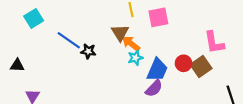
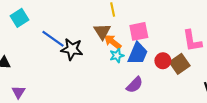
pink square: (158, 17) -> (139, 31), moved
black star: (88, 51) -> (72, 49), size x1.5
blue trapezoid: (157, 70) -> (138, 53), moved

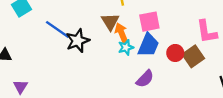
orange arrow: (113, 42) -> (121, 33), turned 30
black star: (72, 49) -> (78, 41), turned -30

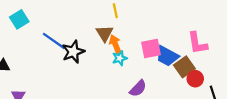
pink square: (149, 22) -> (151, 48), moved
blue trapezoid: (148, 45) -> (167, 56), moved, turned 95
red circle: (175, 53) -> (195, 79), moved

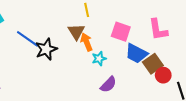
pink L-shape: (197, 43) -> (158, 30), moved
pink square: (151, 48) -> (121, 32), moved, turned 30
cyan star: (120, 58) -> (99, 59), moved

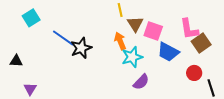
brown triangle: (76, 32) -> (135, 24), moved
cyan star: (99, 59) -> (132, 57), size x1.5
brown square: (153, 64) -> (201, 43), moved

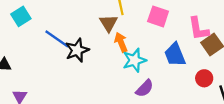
brown triangle: (135, 24) -> (109, 23), moved
pink square: (153, 31) -> (158, 16), moved
blue trapezoid: (168, 52) -> (175, 55), turned 40

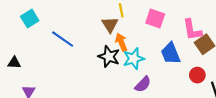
black star: (77, 50) -> (109, 57), moved, turned -30

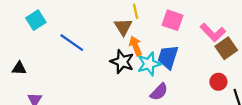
pink L-shape: (192, 30) -> (213, 32), turned -35
blue trapezoid: (171, 53) -> (168, 57), moved, turned 40

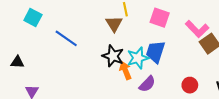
cyan square: (36, 20) -> (33, 18), turned -30
orange arrow: (136, 46) -> (125, 71), moved
red circle: (218, 82) -> (190, 85), moved

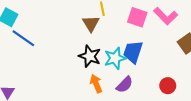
pink L-shape: (197, 29) -> (166, 16), moved
blue line: (66, 38) -> (23, 38), moved
orange arrow: (125, 71) -> (96, 84), moved

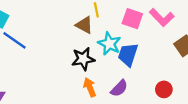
brown triangle: (91, 23) -> (84, 25), turned -30
black star: (90, 56) -> (83, 59), turned -30
cyan star: (115, 58) -> (109, 44), moved, turned -30

